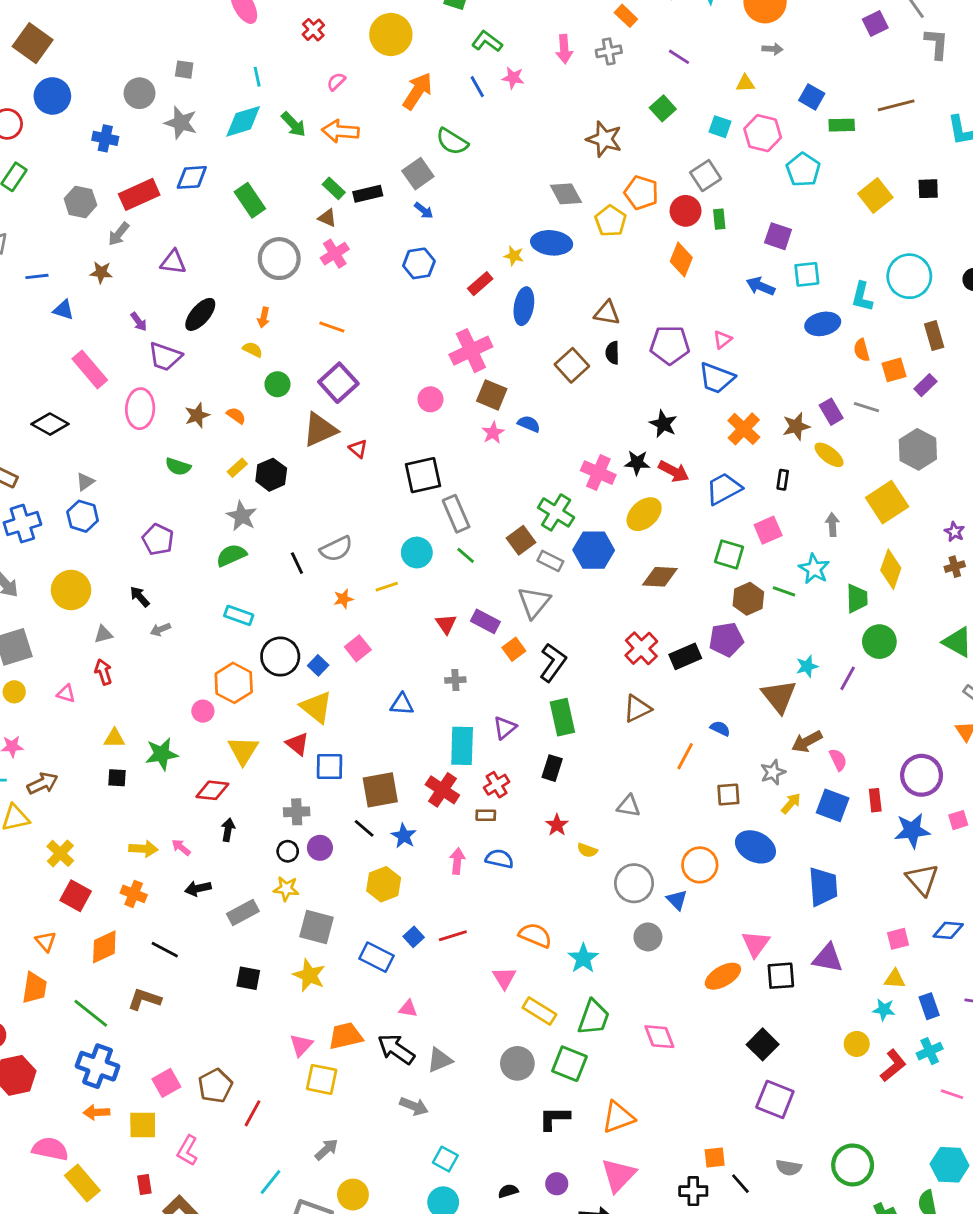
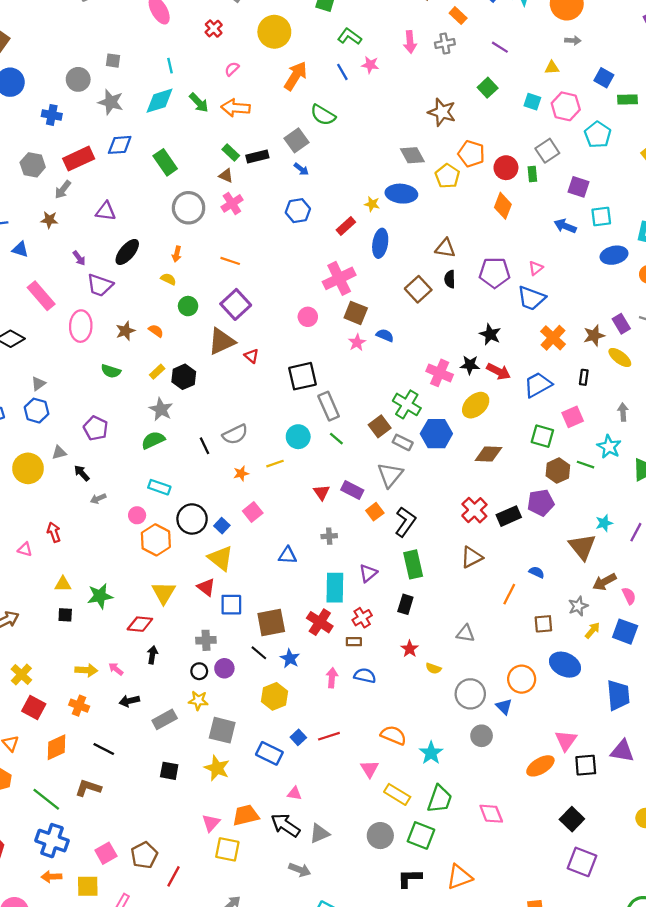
gray square: (706, 176) -> (547, 151), moved
gray triangle: (103, 634) -> (59, 453), moved
pink circle: (203, 711) -> (137, 515), moved

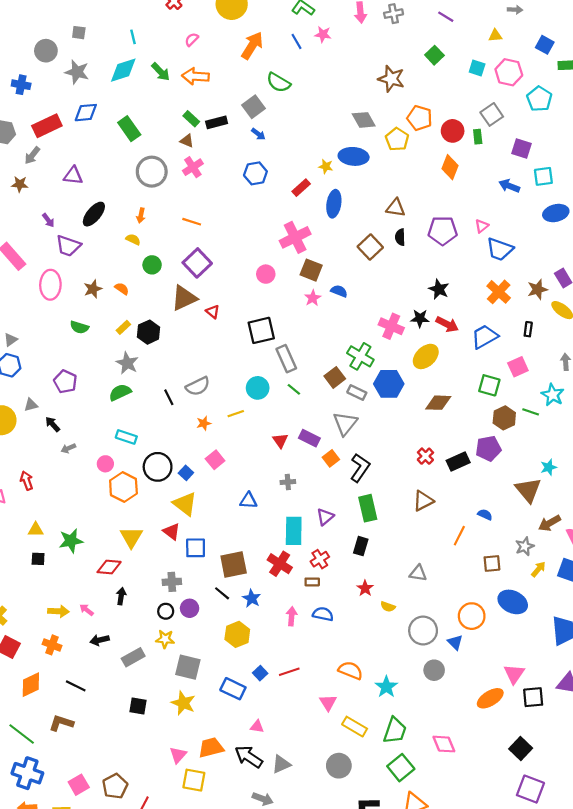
blue trapezoid: (531, 298) -> (500, 249), moved
red cross: (474, 510) -> (425, 456), size x0.7
green square: (421, 835) -> (401, 768), moved, turned 30

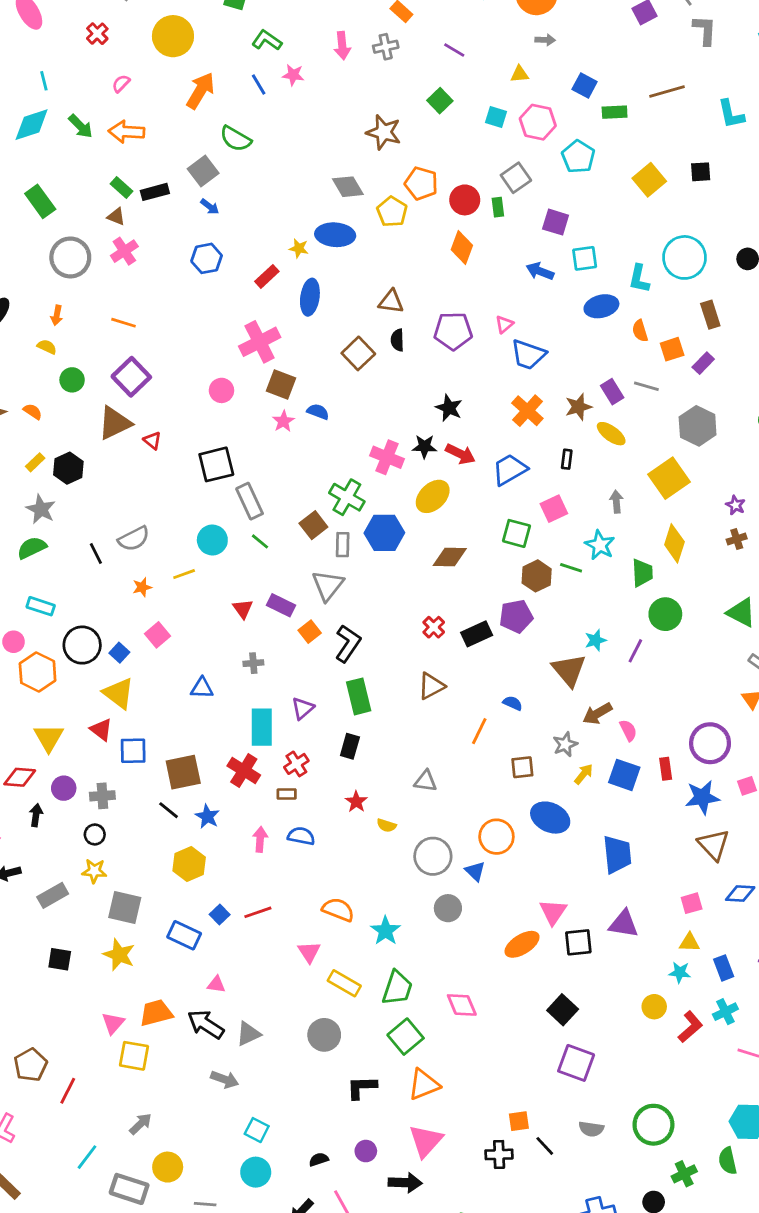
gray rectangle: (357, 392) -> (343, 545), turned 66
purple circle: (190, 608) -> (64, 788), moved

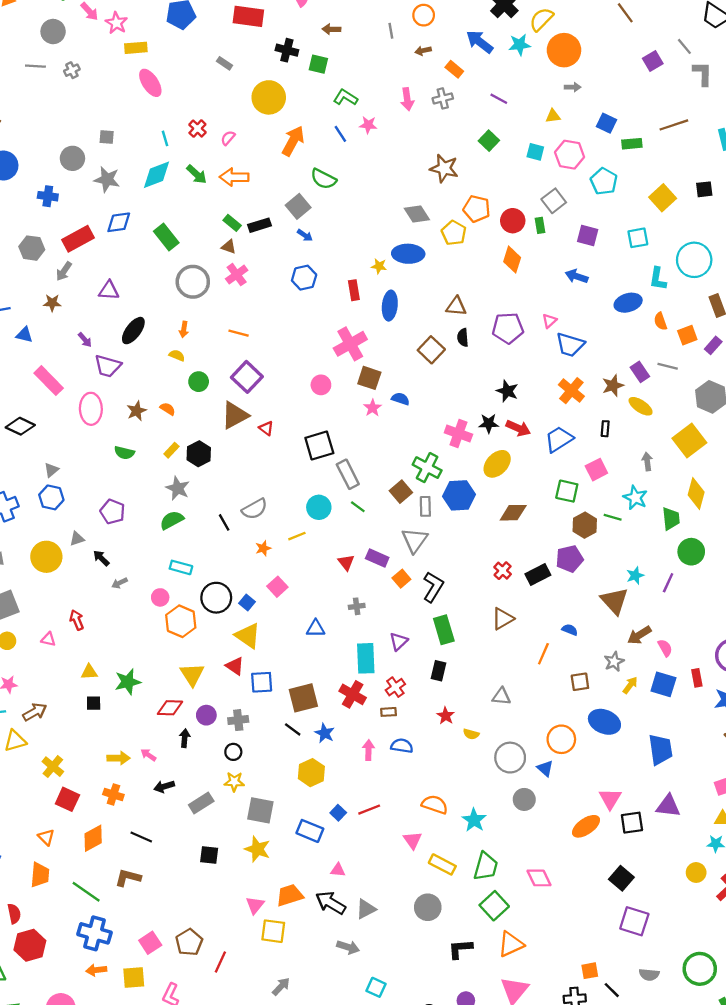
red cross: (97, 34) -> (197, 129), moved
cyan square: (585, 258) -> (638, 238), moved
red rectangle: (267, 276) -> (354, 290), turned -54

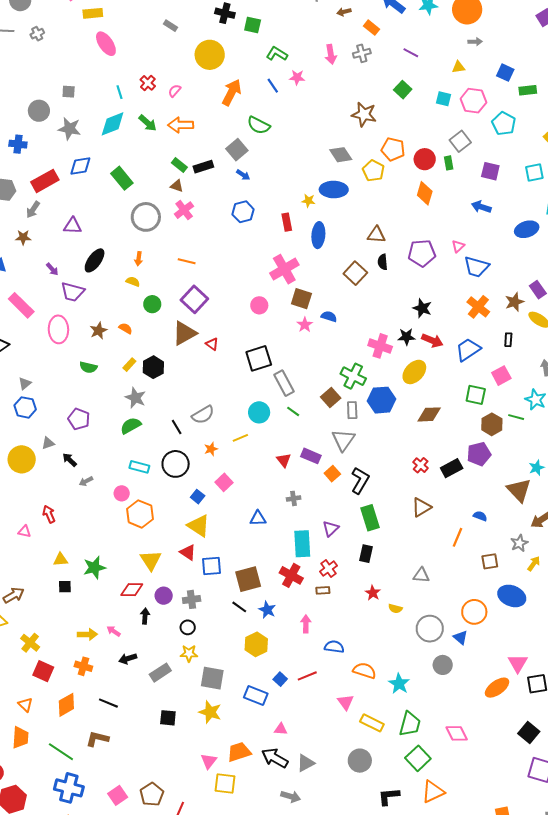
black circle: (216, 598) -> (176, 464), moved
blue semicircle: (402, 746) -> (334, 647), moved

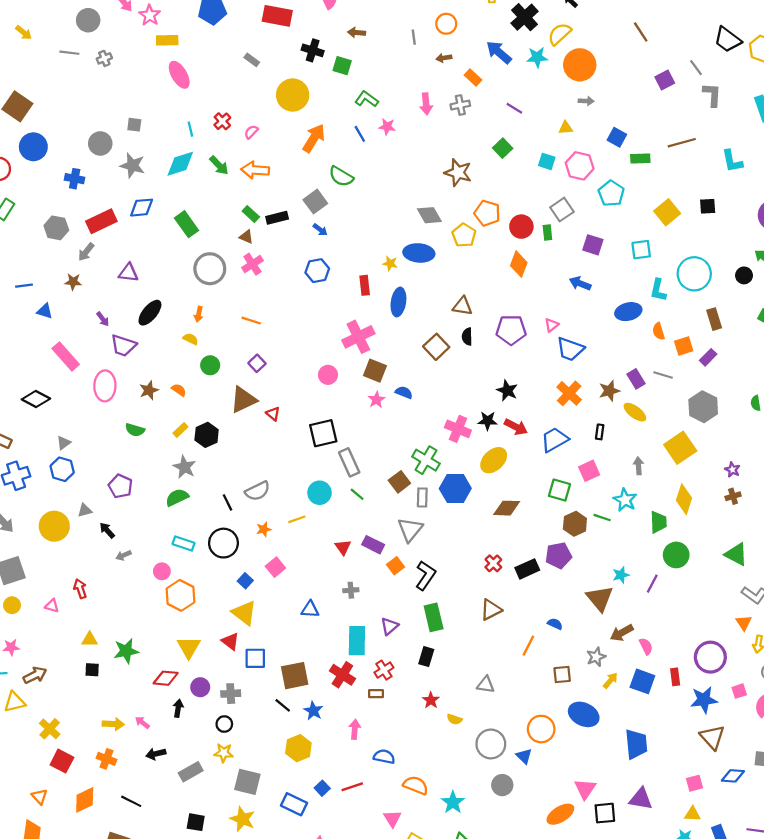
purple square: (194, 299) -> (257, 363), size x0.6

